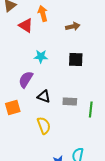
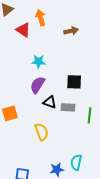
black square: (76, 59) -> (74, 82), moved
purple semicircle: (26, 79) -> (37, 85), moved
black triangle: (44, 96) -> (50, 102), moved

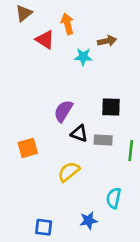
cyan star: (38, 61) -> (83, 57), moved
yellow semicircle: (42, 132) -> (69, 172), turned -108
cyan semicircle: (76, 162) -> (114, 198), moved

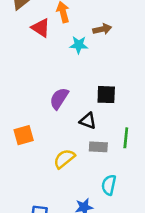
black triangle: (79, 133) -> (88, 121), moved
gray rectangle: (103, 140) -> (98, 147), moved

